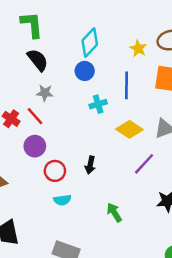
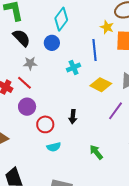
yellow star: (138, 48) -> (107, 27), moved
blue circle: (85, 71) -> (52, 43), moved

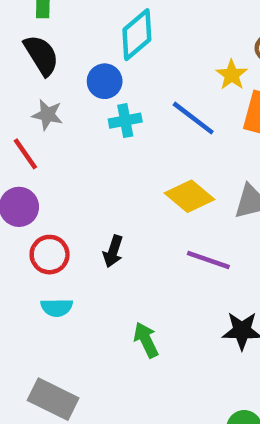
blue line: (94, 50) -> (193, 118), turned -60
cyan cross: (74, 67) -> (125, 121), moved
purple line: (116, 111) -> (208, 260), turned 60

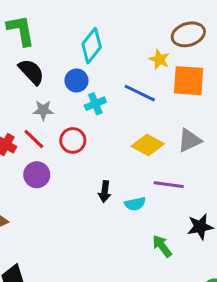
red circle: (50, 255) -> (73, 140), moved
cyan semicircle: (57, 307) -> (135, 204), moved
green arrow: (146, 340) -> (162, 246), moved

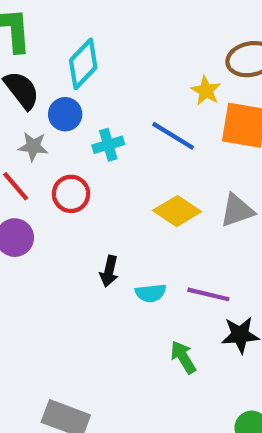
cyan diamond: (92, 46) -> (83, 64), moved
blue circle: (76, 81) -> (65, 114), moved
purple line: (169, 185) -> (208, 294), moved

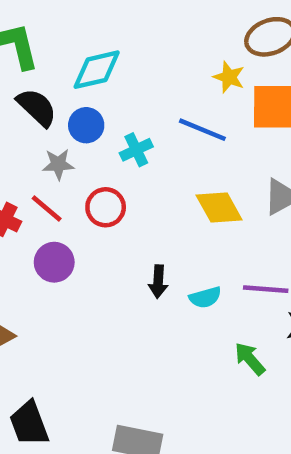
cyan diamond: (83, 64) -> (97, 70), turned 42
yellow diamond: (177, 211) -> (219, 207), turned 36

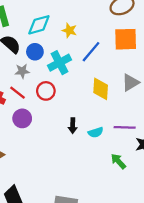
yellow star: (229, 77) -> (69, 30), moved
blue line: (202, 130) -> (91, 52), turned -70
cyan cross: (136, 150) -> (60, 63), size x1.5
yellow diamond: (219, 207) -> (101, 89), turned 35

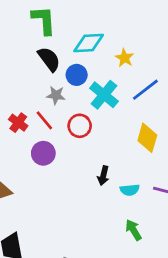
cyan cross: (60, 63) -> (104, 95), turned -35
green arrow: (118, 161) -> (133, 230), moved

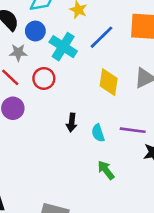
cyan semicircle: (130, 190) -> (98, 133), turned 84

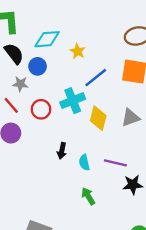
cyan cross: (63, 47) -> (73, 101), moved, turned 30

